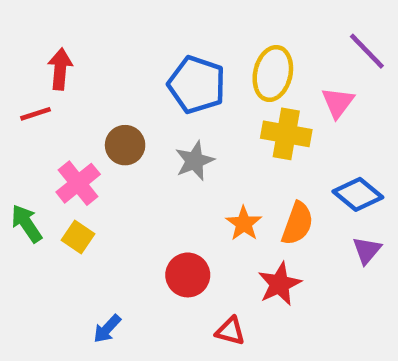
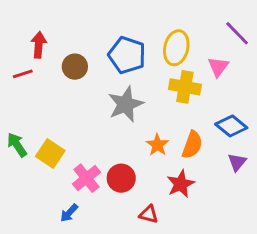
brown circle: (125, 145) -> (75, 67), moved
gray star: (194, 161) -> (126, 104), size x1.4
pink cross: (78, 183) -> (86, 178), moved
yellow square: (78, 237) -> (50, 153), size x1.4

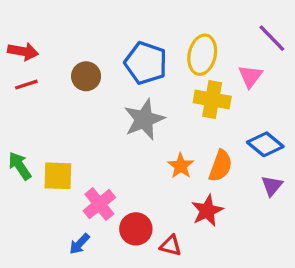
red arrow: (39, 45) -> (23, 51), moved, turned 95
yellow square: (50, 153) -> (58, 176), turned -32
red circle: (121, 178) -> (136, 229), moved

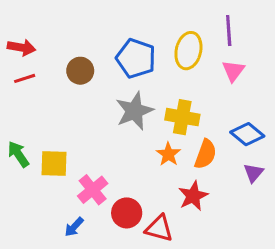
purple line: (272, 38) -> (229, 30), moved, turned 40
yellow cross: (212, 99) -> (182, 117), moved
red triangle: (171, 245) -> (159, 228), size x1.4

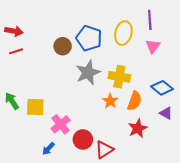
brown circle: (80, 71) -> (63, 46), moved
purple triangle: (253, 173) -> (166, 113), turned -40
red star: (193, 196) -> (138, 128), moved
red triangle: (159, 228) -> (104, 150), turned -48

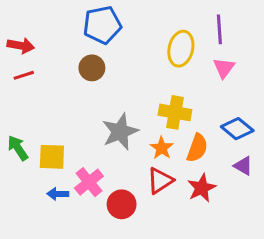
blue pentagon: (89, 38) -> (102, 25), moved, turned -30
gray star: (88, 73) -> (120, 132), moved
blue arrow: (48, 149) -> (58, 194), moved, turned 48
red triangle: (104, 150) -> (160, 181), moved

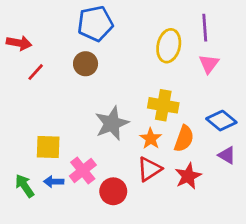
red line: (24, 75) -> (36, 72), moved, turned -30
green arrow: (18, 148) -> (25, 186), moved

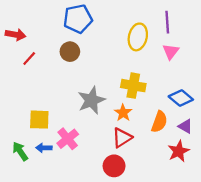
orange semicircle: (184, 139) -> (159, 122), moved
red star: (188, 176) -> (179, 151), moved
red circle: (113, 191) -> (114, 166), moved

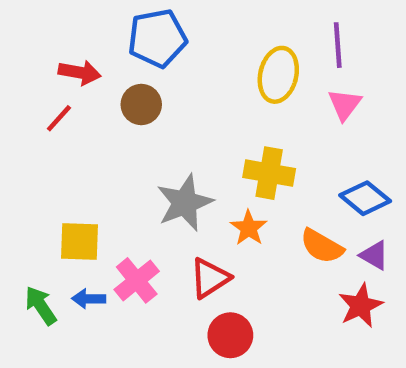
red arrow: (16, 35) -> (80, 72), moved
orange semicircle: (159, 122) -> (322, 246), turned 100
red triangle: (122, 138) -> (210, 278), moved

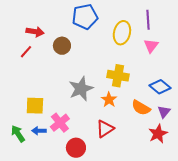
blue pentagon: (157, 38) -> (85, 17), moved
purple triangle: (374, 255) -> (164, 112), turned 40
red triangle: (210, 278) -> (105, 129), moved
red circle: (230, 335) -> (76, 148), moved

